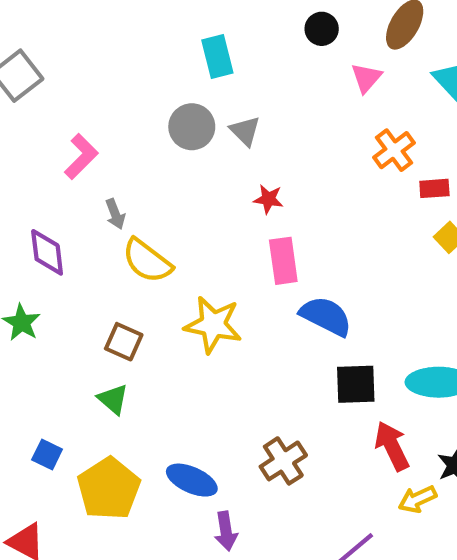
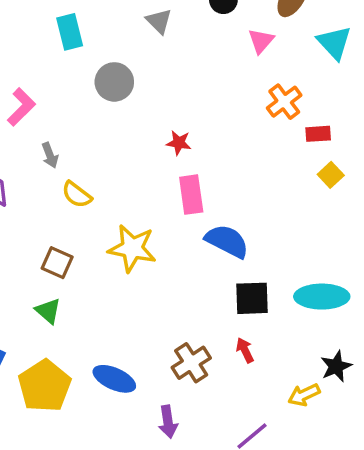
cyan rectangle: (217, 56) -> (70, 32), moved
gray triangle: (245, 131) -> (159, 21), moved
yellow semicircle: (147, 261) -> (77, 195), size x0.7
red arrow: (392, 446) -> (245, 350), moved, size x0.6
purple arrow: (226, 531) -> (168, 422), moved

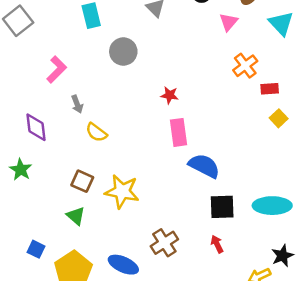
yellow star: (132, 248) -> (122, 191), moved
brown cross: (191, 363) -> (164, 243), moved

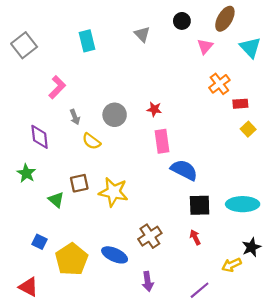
gray circle: (123, 52) -> (115, 115), moved
brown square: (82, 181) -> (79, 183), turned -36
green triangle: (76, 216) -> (56, 200), moved

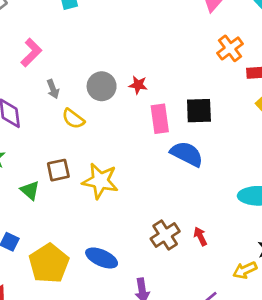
red star: (154, 109) -> (138, 85), moved
black square: (200, 205) -> (199, 111), moved
brown cross: (150, 236) -> (165, 235), moved

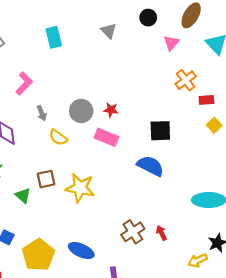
pink rectangle: (160, 119) -> (106, 137), moved, turned -60

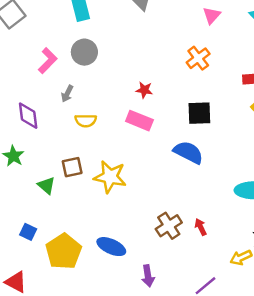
orange cross: (186, 80) -> (198, 58), moved
gray circle: (81, 111) -> (84, 52), moved
gray arrow: (42, 113) -> (67, 94), turned 48
yellow semicircle: (58, 137) -> (86, 121), turned -36

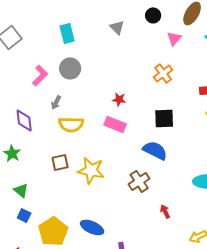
yellow semicircle: (86, 121) -> (71, 124), size x1.4
green triangle: (46, 185) -> (21, 190), moved
brown cross: (169, 226) -> (139, 181), moved

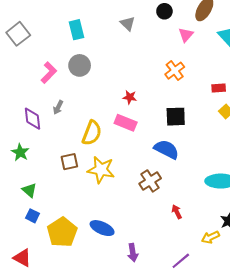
gray arrow: (56, 102) -> (58, 107), moved
yellow semicircle: (71, 124) -> (92, 133), moved, turned -70

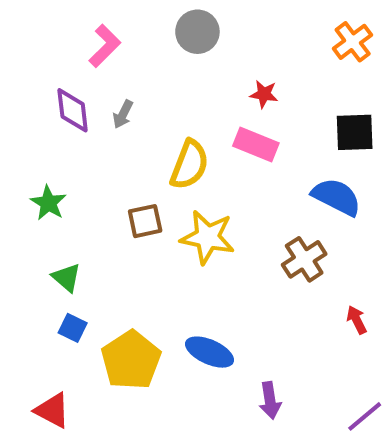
gray circle: (80, 65) -> (197, 32), moved
purple diamond: (33, 119) -> (73, 110), moved

